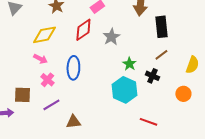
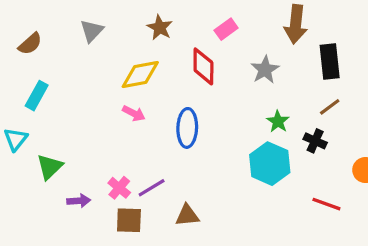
red diamond: (83, 30) -> (203, 66), turned -55
gray star: (111, 37) -> (265, 70), moved
pink cross: (47, 80) -> (119, 188), moved
brown square: (22, 95) -> (129, 220), moved
red line: (148, 122) -> (326, 204), moved

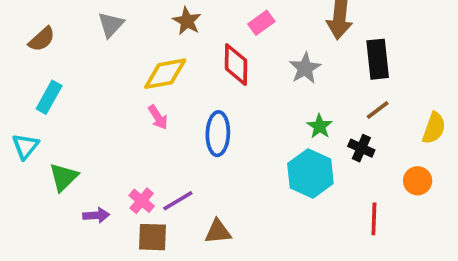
pink arrow: (134, 113) -> (158, 117), turned 30
red line: (326, 204) -> (374, 219), turned 72

